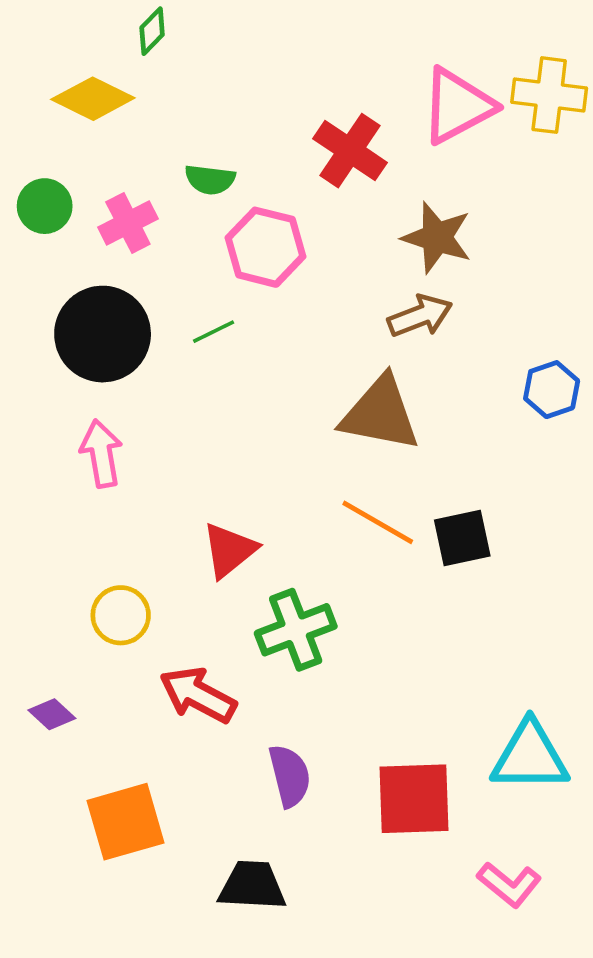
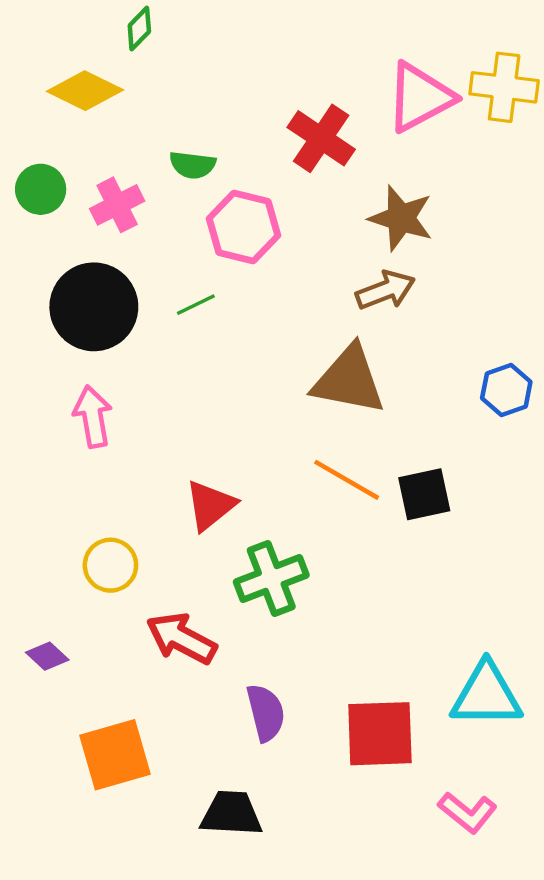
blue hexagon: (552, 390) -> (506, 390), moved

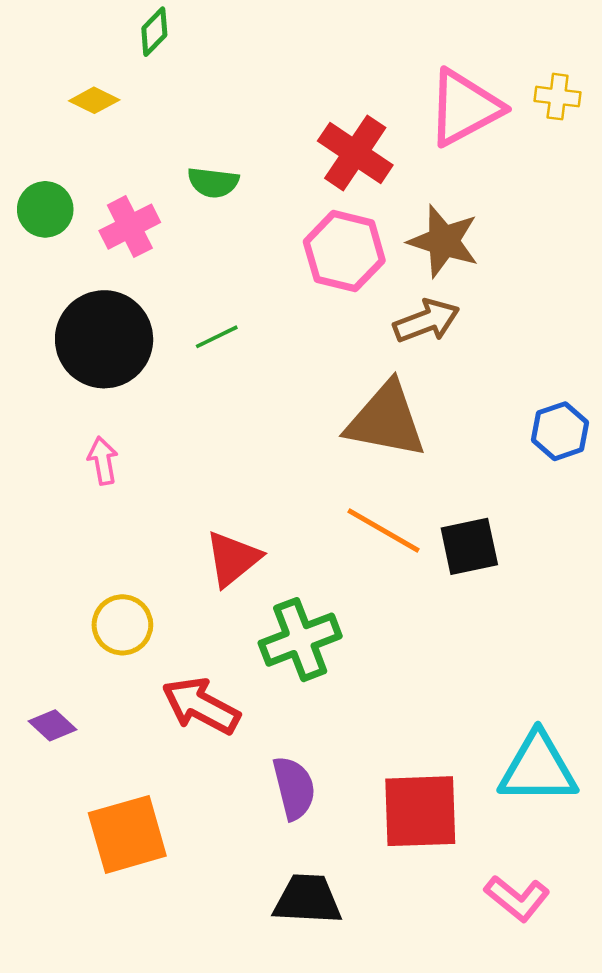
yellow cross: (504, 87) -> (558, 97), size x0.6
yellow diamond: (85, 91) -> (94, 100), size x0.6
pink hexagon: (244, 227) -> (344, 251), moved
pink arrow: (93, 417) -> (103, 461), size x0.7
black trapezoid: (231, 814) -> (308, 899), moved

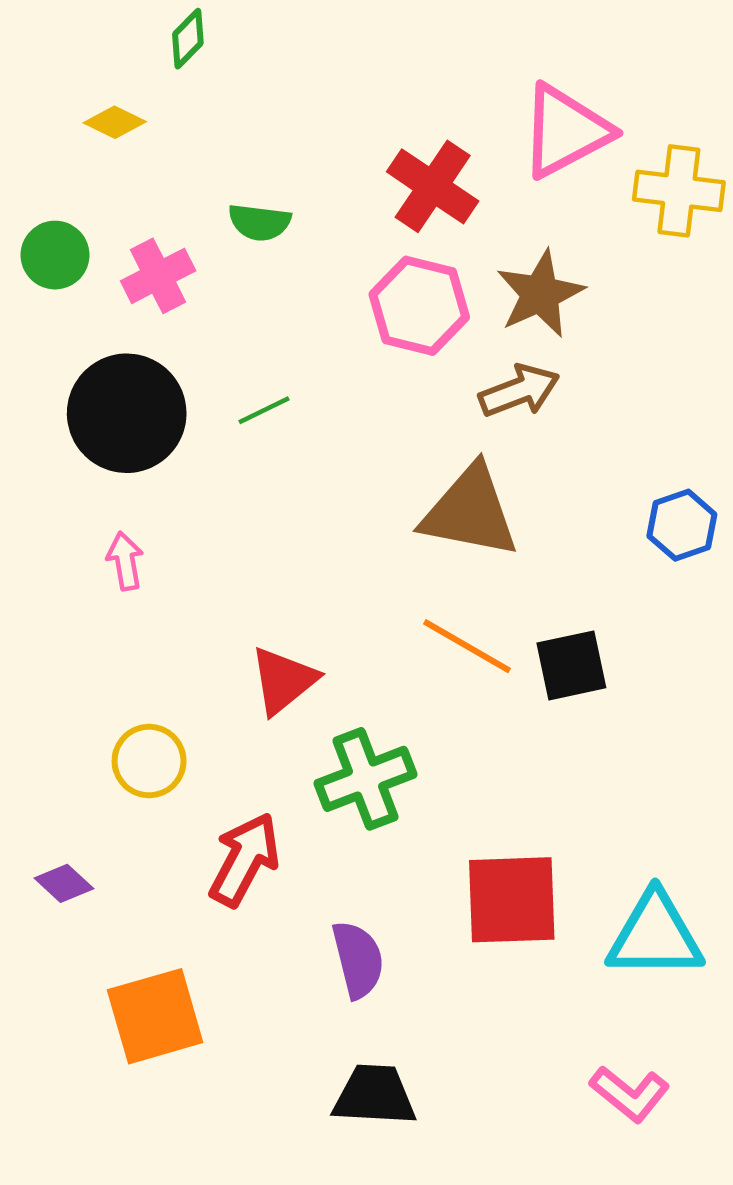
yellow cross: (558, 97) -> (679, 191), moved, size x1.6
brown star: (444, 241) -> (540, 294), turned 30
red arrow: (201, 706) -> (245, 860), turned 90
red square: (420, 811) -> (512, 900), moved

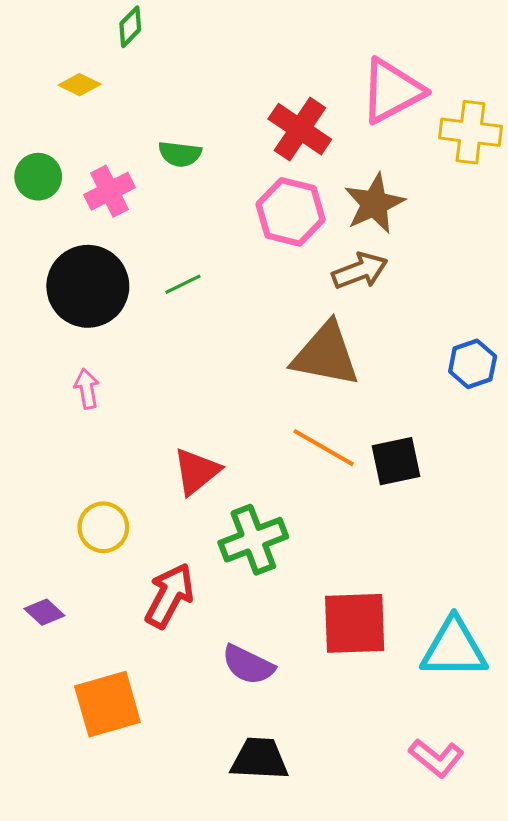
purple semicircle: (358, 960) -> (248, 665), turned 130

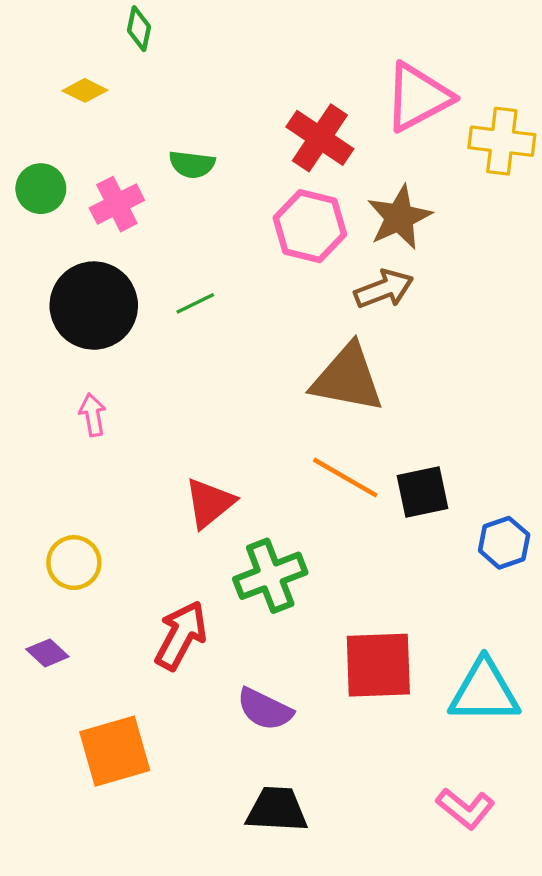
green diamond: (130, 27) -> (139, 29), turned -33
blue hexagon: (473, 364) -> (504, 543), moved
yellow circle: (103, 527) -> (74, 563), moved

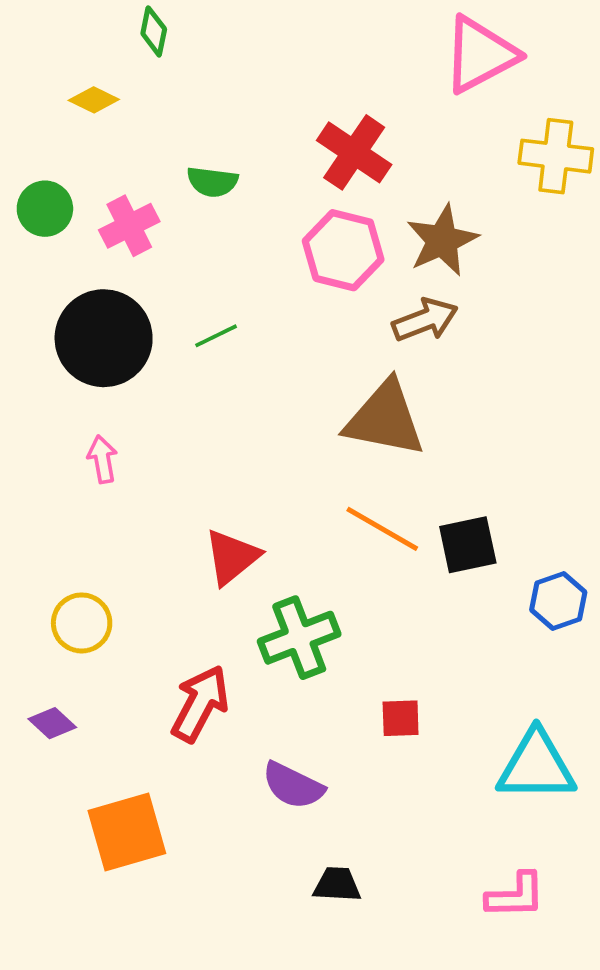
pink triangle: (418, 97) -> (480, 55), moved
red square: (378, 665) -> (401, 718), moved, size x0.5
pink L-shape: (465, 808) -> (515, 896), turned -40
black trapezoid: (277, 810) -> (337, 885), moved, size x0.7

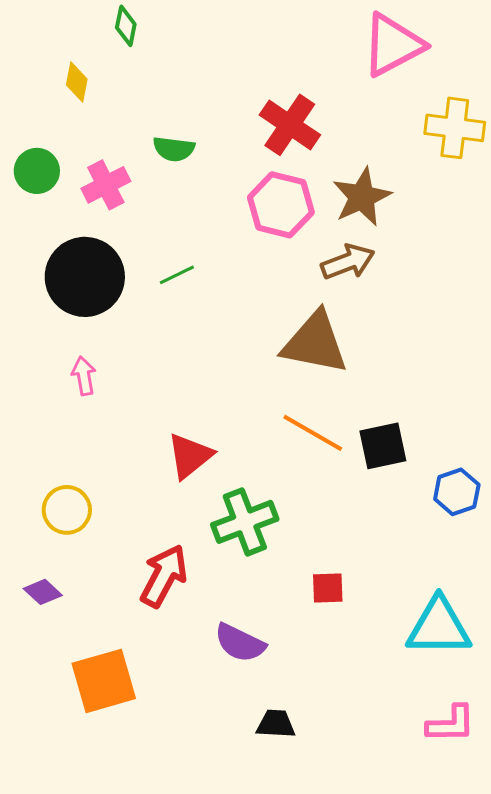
yellow diamond: (94, 100) -> (77, 82), turned 75
pink L-shape: (515, 896) -> (451, 724), moved

